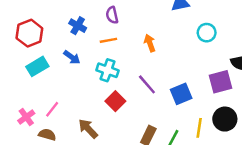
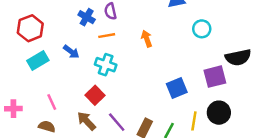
blue cross: (78, 26) -> (87, 17), moved
purple line: (147, 84) -> (117, 122), moved
red square: (115, 101) -> (95, 95), moved
pink line: (52, 109) -> (52, 102), turned -63
pink cross: (26, 117) -> (13, 109), moved, turned 35

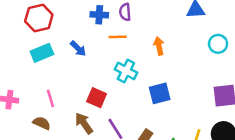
blue cross: (87, 17) -> (99, 15), turned -35
cyan cross: (106, 65) -> (126, 71), moved
blue square: (177, 88) -> (160, 93), moved
red square: (95, 95) -> (97, 98), turned -30

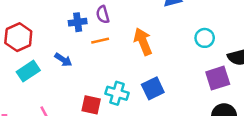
cyan circle: (218, 44) -> (205, 38), moved
orange arrow: (159, 46) -> (143, 42), size x1.5
cyan cross: (126, 71) -> (117, 93), moved

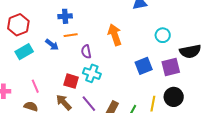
purple semicircle: (103, 15) -> (86, 52), moved
orange line: (100, 41) -> (71, 35), moved
blue square: (153, 88) -> (144, 66), moved

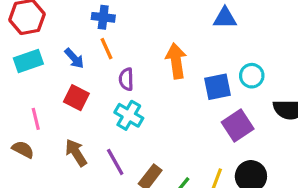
orange line: (71, 35) -> (107, 49), turned 64
blue square: (144, 66) -> (218, 87), moved
purple square: (171, 67) -> (238, 125), moved, turned -30
red square: (71, 81) -> (76, 98), moved

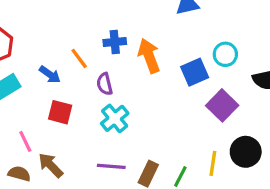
blue cross: (103, 17) -> (115, 42), moved
cyan cross: (129, 115) -> (115, 118), turned 32
brown arrow: (76, 153) -> (51, 165), moved
purple line: (115, 162) -> (111, 166), turned -44

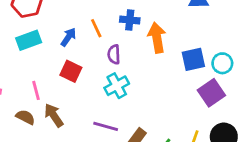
cyan circle: (225, 54) -> (222, 63), moved
blue arrow: (50, 75) -> (68, 37), turned -102

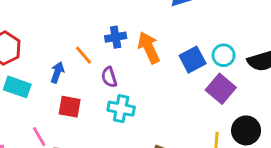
cyan rectangle: (29, 40) -> (17, 87), turned 55
cyan cross: (117, 86) -> (121, 109), turned -35

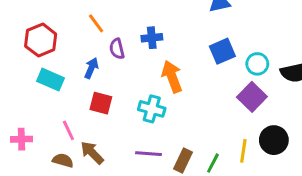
orange arrow: (149, 48) -> (172, 77), moved
orange line: (84, 55) -> (96, 23), moved
blue square: (193, 60) -> (222, 51), moved
purple semicircle: (109, 77) -> (117, 49), moved

